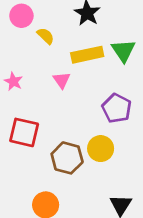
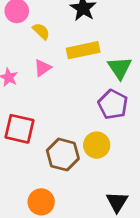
green triangle: (123, 51) -> (120, 68), moved
pink triangle: (62, 80) -> (43, 68), moved, turned 30

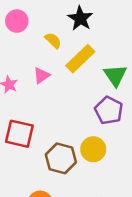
yellow semicircle: (41, 31) -> (53, 40), moved
yellow rectangle: (83, 50) -> (80, 59), turned -32

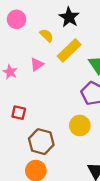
red square: (19, 134) -> (19, 113), size x0.6
brown hexagon: (61, 158) -> (41, 142), moved

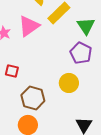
pink triangle: (37, 64) -> (29, 26), size x1.6

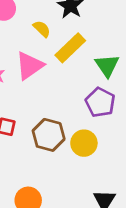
brown hexagon: (33, 98) -> (49, 135), moved

